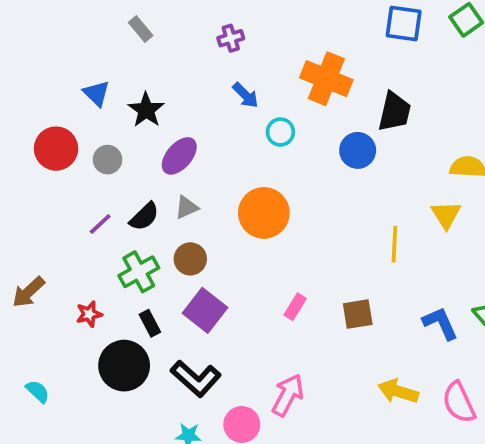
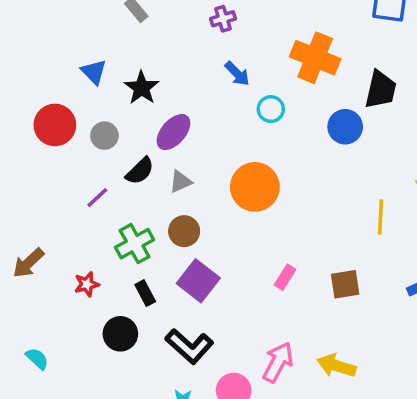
black semicircle: (144, 217) -> (140, 171), moved
black circle: (124, 366) -> (120, 334), size x0.7
yellow arrow: (398, 391) -> (336, 366), moved

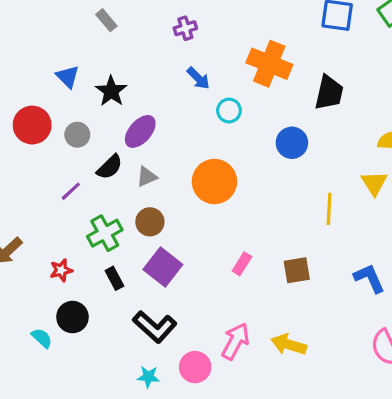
blue circle: (345, 127) -> (292, 143), moved
black circle: (120, 334) -> (72, 317), moved
cyan semicircle: (37, 359) -> (42, 338), moved

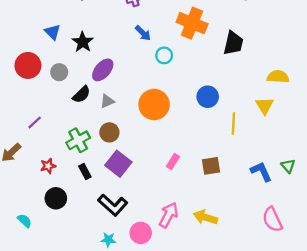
blue circle: (292, 143) -> (208, 97), moved
purple line: (71, 191) -> (35, 122), moved
cyan semicircle: (42, 338) -> (25, 221), moved

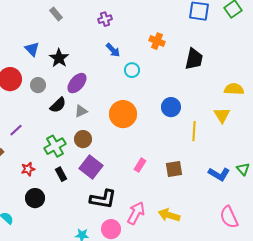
orange cross: (192, 23) -> (157, 41), size x0.6
blue L-shape: (261, 172) -> (219, 174), turned 145
black L-shape: (113, 205) -> (103, 199), moved, turned -32

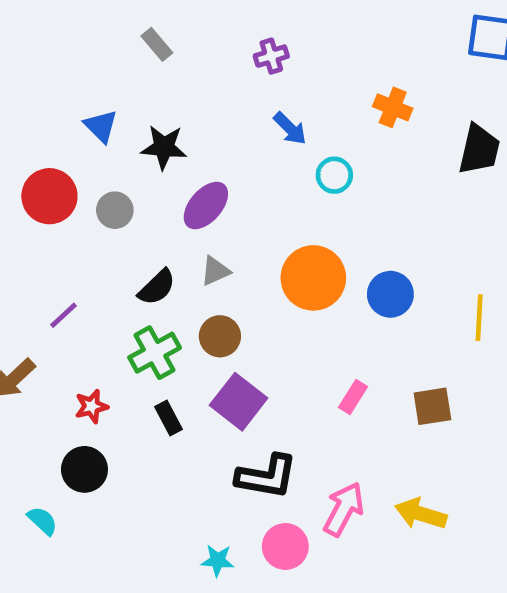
black star: (59, 58) -> (164, 147), turned -30
black semicircle: (58, 105) -> (157, 287), moved
blue circle: (171, 107) -> (390, 294), moved
black circle: (35, 198) -> (84, 469), moved

